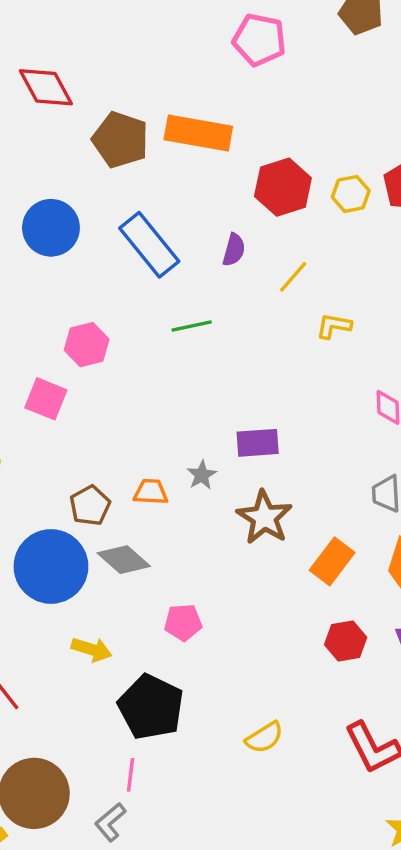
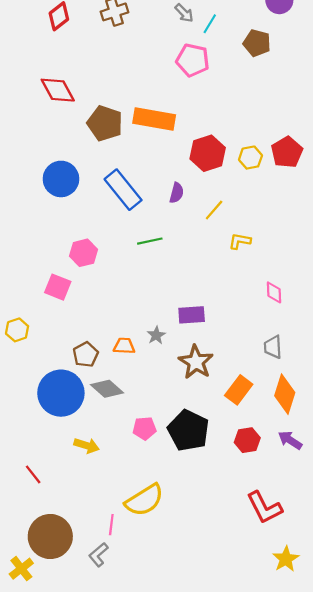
black pentagon: (151, 707) -> (188, 431), moved
yellow semicircle: (264, 738) -> (144, 500), moved, size x1.6

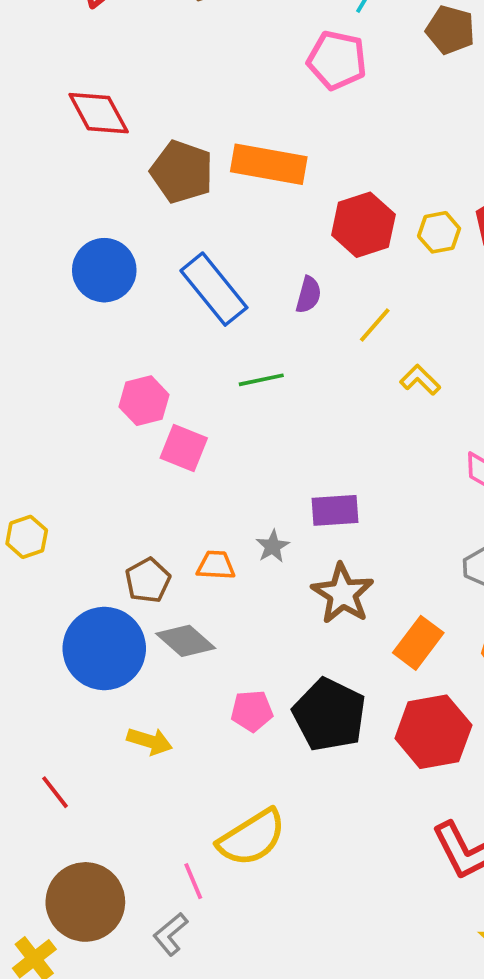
yellow L-shape: (240, 241) -> (420, 380), turned 35
pink square: (58, 287) -> (184, 448), moved
red hexagon: (247, 440) -> (433, 732), size x1.6
pink line: (111, 525) -> (193, 881), turned -30

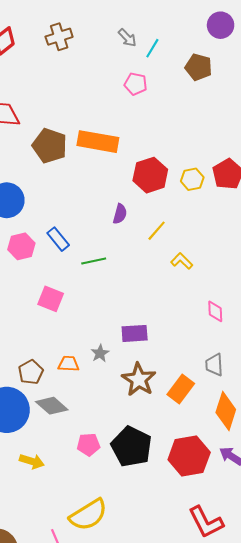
pink pentagon: (337, 60) -> (136, 84), size x0.7
blue rectangle: (214, 289) -> (58, 239), moved, size x0.6
pink hexagon: (144, 401) -> (21, 246), moved
orange rectangle: (418, 643) -> (181, 389), moved

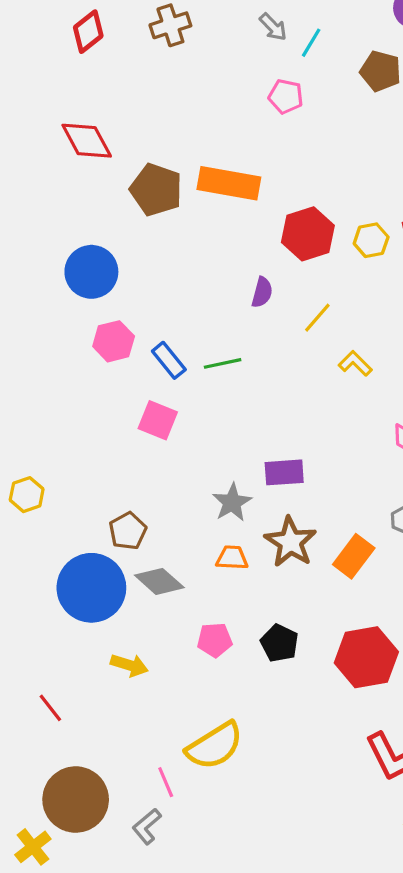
blue rectangle: (58, 239) -> (169, 360), moved
gray star: (100, 353) -> (232, 502), size x1.4
orange trapezoid: (69, 364) -> (232, 558), moved
black pentagon: (131, 447) -> (279, 643), size x0.6

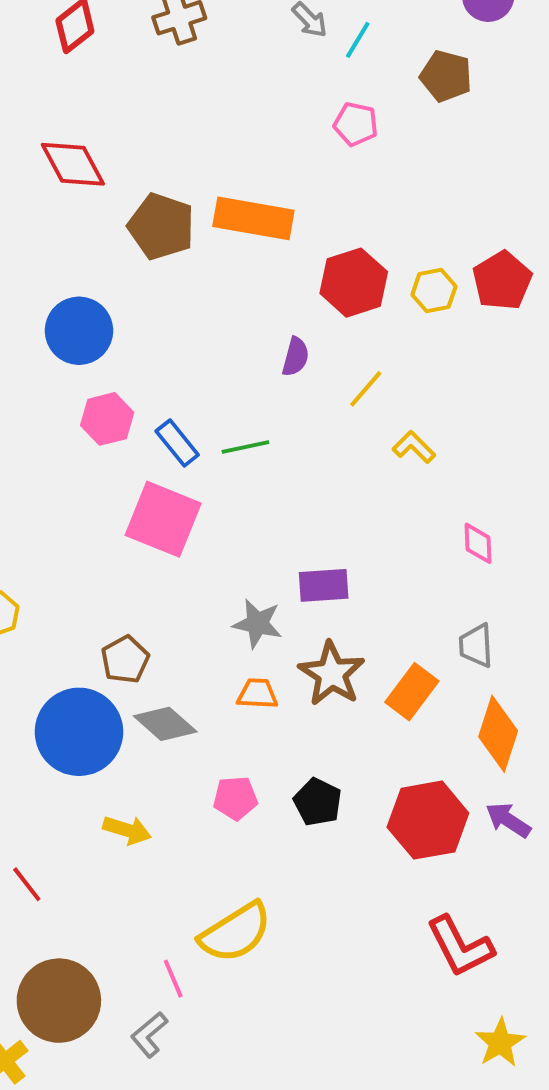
pink pentagon: (286, 96) -> (356, 124), moved
pink square: (158, 420) -> (163, 519), size x1.5
gray star: (232, 502) -> (257, 624), turned -30

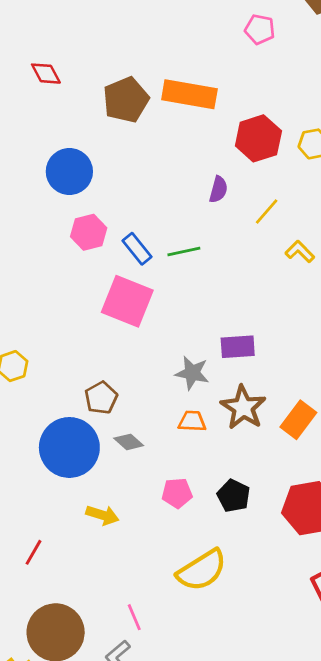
red diamond: (73, 164) -> (46, 74), moved, size x0.7
brown pentagon: (161, 226) -> (126, 100), turned 30
gray diamond: (165, 724) -> (129, 442), size x0.7
red line: (27, 884) -> (33, 552), turned 68
yellow semicircle: (235, 932) -> (202, 570), moved

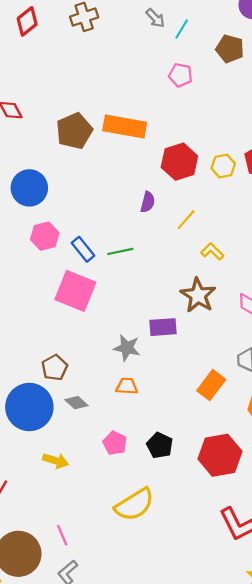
brown star: (243, 407) -> (198, 295), moved
pink pentagon: (177, 493) -> (115, 443), turned 30
pink line: (134, 617) -> (62, 535), moved

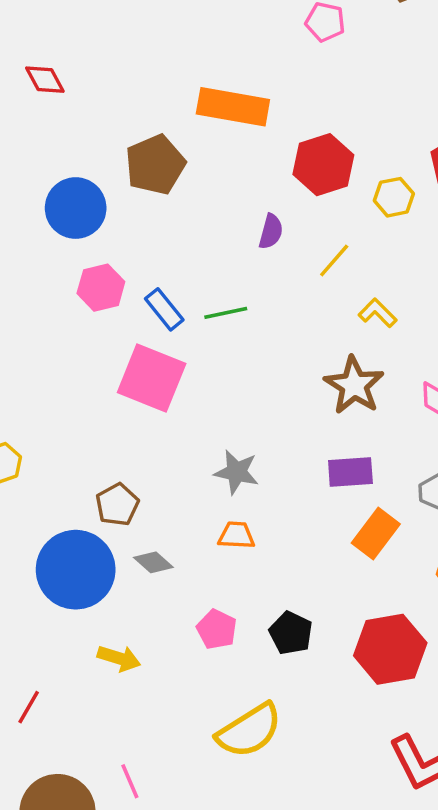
brown pentagon: (74, 131) -> (155, 165), moved
yellow hexagon: (223, 166) -> (394, 197), moved
purple rectangle: (163, 327) -> (350, 472), moved

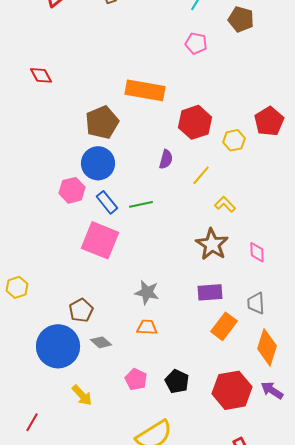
blue circle: (76, 208) -> (98, 163), moved
yellow arrow: (119, 658) -> (82, 395), turned 30

